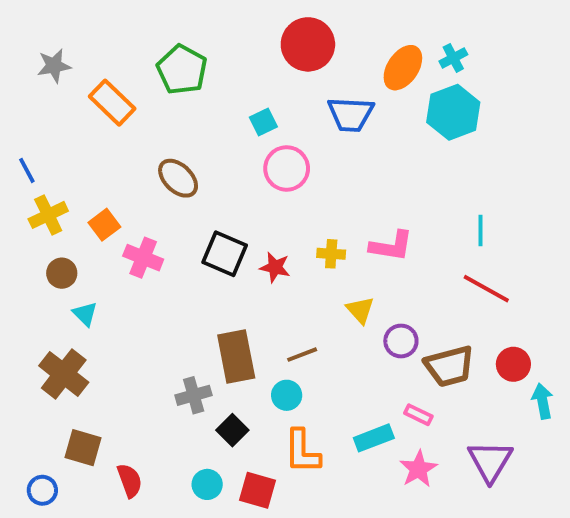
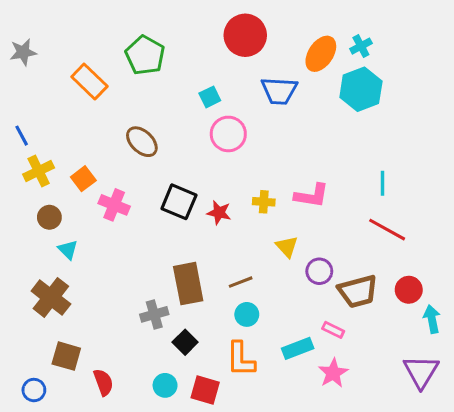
gray star: (54, 66) -> (23, 52), moved
cyan circle: (287, 395) -> (247, 314), moved
purple triangle: (490, 461) -> (421, 371), moved

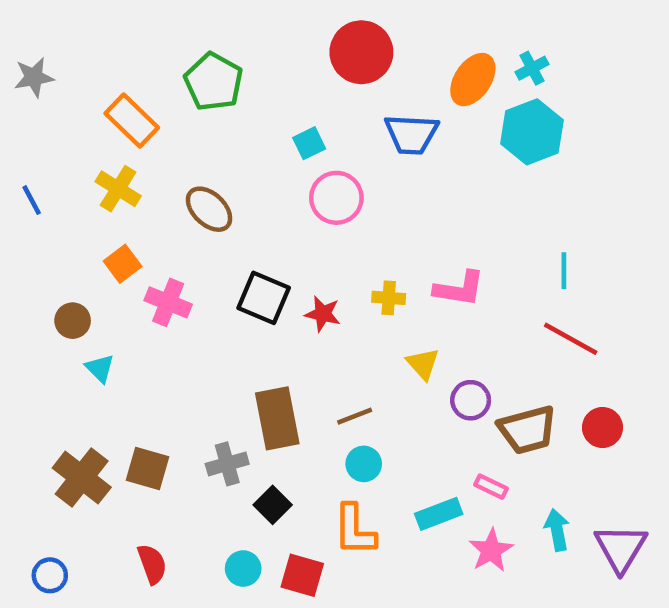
yellow cross: (39, 171) -> (118, 189), moved, turned -32
brown cross: (51, 297) -> (82, 478), moved
cyan arrow: (432, 319) -> (557, 530), moved
brown square: (66, 356) -> (148, 468), moved

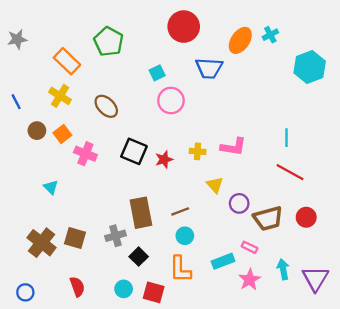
cyan hexagon: (532, 132) -> (310, 67), moved
red star: (323, 314) -> (164, 159), turned -30
brown circle: (73, 321) -> (37, 131), moved

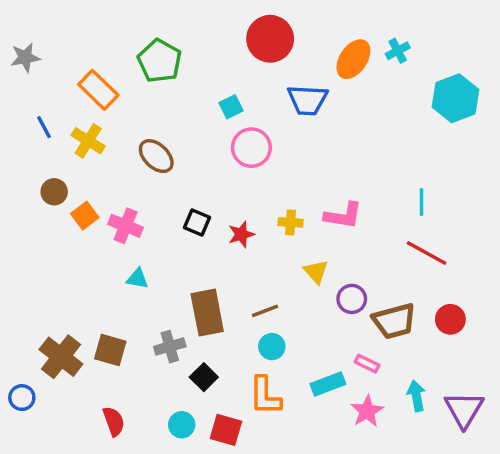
blue line: (16, 102) -> (44, 127), moved
orange square: (62, 134) -> (85, 216), moved
black square: (134, 151) -> (197, 222), size x0.7
cyan triangle: (51, 187) -> (137, 279), moved, turned -35
blue circle: (25, 292) -> (22, 398), moved

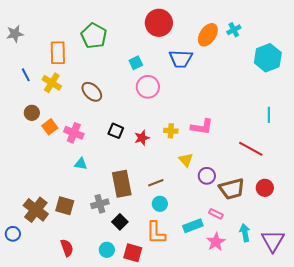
orange rectangle: (98, 90) -> (58, 53), turned 45
cyan line: (421, 202) -> (269, 115), moved

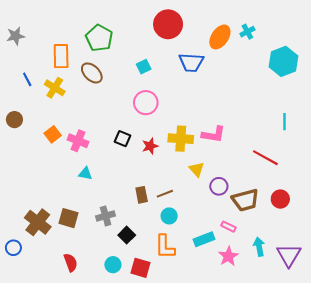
pink circle: (148, 87) -> (146, 103), moved
brown ellipse: (92, 92) -> (92, 73), moved
brown circle: (32, 113) -> (14, 120), moved
yellow cross: (171, 131) -> (181, 139), size x1.6
brown rectangle: (122, 184) -> (142, 195), moved, size x0.6

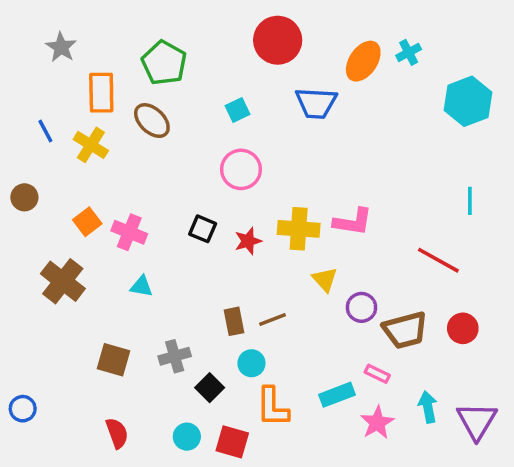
gray star: (16, 36) -> (61, 47), moved, turned -30
cyan circle: (169, 216) -> (251, 363), moved
brown cross: (38, 222) -> (63, 281), moved

